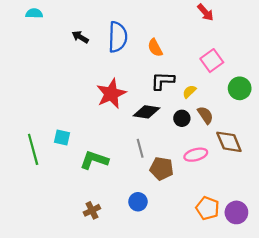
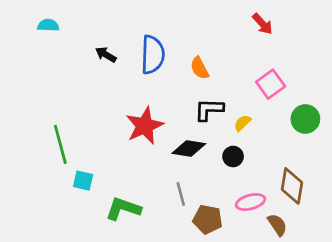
brown semicircle: (205, 115) -> (277, 225), moved
brown diamond: (229, 142) -> (292, 186), turned 32
green line: (33, 149) -> (60, 144), moved

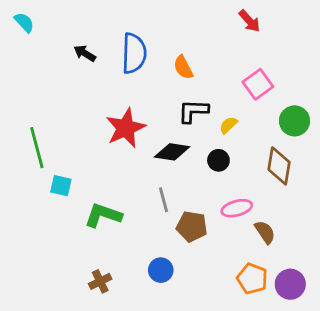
cyan semicircle: (48, 25) -> (24, 22), turned 45
brown diamond: (292, 186) -> (279, 166), moved

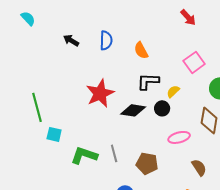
blue semicircle: (134, 53) -> (106, 40), size x0.7
black circle: (218, 160) -> (162, 108), moved
gray line: (164, 200) -> (114, 153), moved
pink ellipse: (237, 208) -> (179, 137), moved

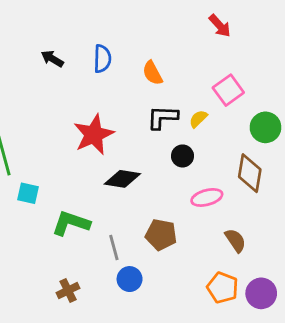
yellow semicircle: (173, 91) -> (198, 119), moved
black diamond: (133, 110) -> (122, 179), moved
gray line: (114, 153) -> (114, 248), moved

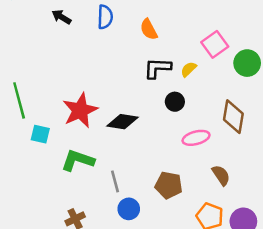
green circle: (265, 127) -> (247, 63), moved
red star: (94, 135) -> (80, 110), moved
brown pentagon: (161, 235) -> (169, 185), moved

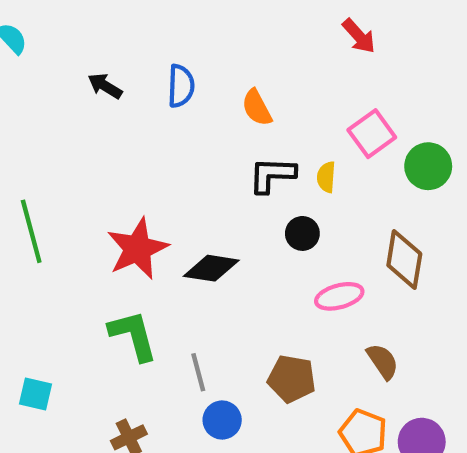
yellow semicircle: (189, 69) -> (326, 177), turned -42
cyan square: (40, 134) -> (36, 394), moved
green L-shape: (78, 160) -> (133, 335), turned 56

